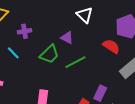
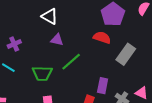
white triangle: (85, 15) -> (50, 16), moved
green trapezoid: (49, 54) -> (42, 73), moved, turned 60

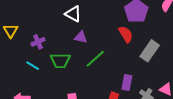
red semicircle: (102, 38) -> (126, 34), turned 42
green trapezoid: (42, 73) -> (60, 61), moved

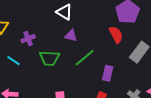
cyan line: (33, 66) -> (14, 61), moved
purple rectangle: (127, 82) -> (108, 73), moved

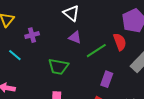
green trapezoid: (49, 58) -> (58, 67), moved
green line: (85, 58) -> (96, 51), moved

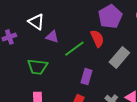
white triangle: (71, 13) -> (36, 22), moved

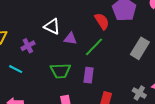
red semicircle: (97, 39) -> (102, 21), moved
purple rectangle: (87, 77) -> (89, 75), moved

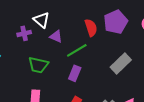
purple cross: (28, 46) -> (24, 33), moved
purple rectangle: (89, 75) -> (75, 73), moved

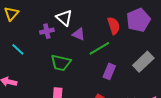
purple rectangle: (75, 73) -> (109, 71), moved

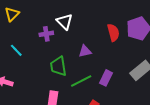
purple triangle: (79, 34) -> (85, 51), moved, turned -40
green line: (99, 48) -> (81, 81), moved
green trapezoid: (61, 63) -> (58, 66), turned 65

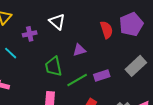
purple cross: (46, 34) -> (30, 34), moved
purple rectangle: (106, 78) -> (102, 76), turned 49

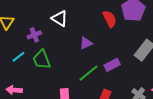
cyan line: (11, 53) -> (18, 57), turned -72
green trapezoid: (53, 66) -> (42, 60), moved

